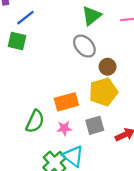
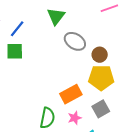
green triangle: (91, 16) -> (56, 16), moved
yellow pentagon: (103, 92) -> (101, 78), turned 30

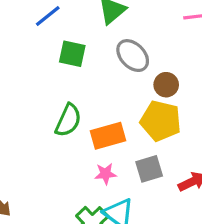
green square: (15, 51) -> (72, 54), moved
green semicircle: (47, 118) -> (68, 120), moved

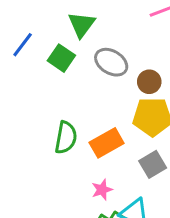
green square: (72, 54) -> (61, 58), moved, turned 36
pink star: (105, 174) -> (102, 190), moved

